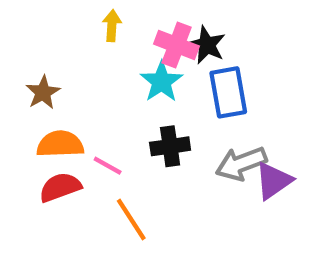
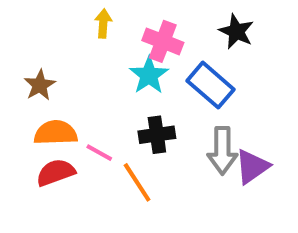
black star: (207, 45) -> (236, 31), moved
blue rectangle: (228, 92) -> (211, 85), turned -39
gray arrow: (241, 164) -> (222, 151), turned -69
orange line: (131, 220) -> (137, 182), moved

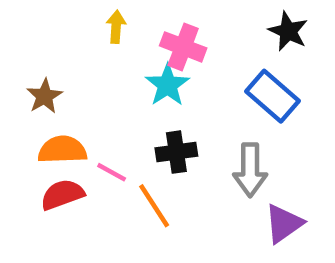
black star: (236, 31) -> (288, 31), moved
blue rectangle: (211, 85) -> (273, 96), moved
purple triangle: (252, 167) -> (284, 224), moved

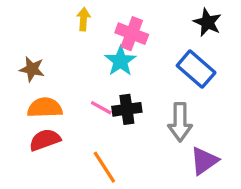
brown star: (44, 96) -> (32, 69), turned -30
pink line: (112, 172) -> (101, 108), moved
orange line: (154, 206) -> (104, 167), moved

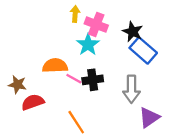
yellow arrow: (83, 19) -> (75, 14), moved
black star: (207, 22) -> (133, 32), moved
brown star: (32, 69) -> (17, 84), moved
orange semicircle: (45, 108) -> (55, 66), moved

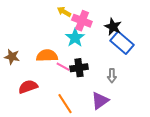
yellow arrow: (75, 14) -> (64, 12), turned -64
brown star: (17, 84) -> (12, 57), moved
gray arrow: (131, 89) -> (112, 76), size x0.6
purple triangle: (149, 117) -> (100, 101), moved

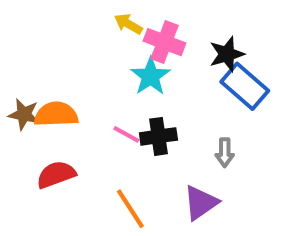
black star: (113, 27) -> (227, 54), turned 30
orange semicircle: (47, 56) -> (56, 114), moved

